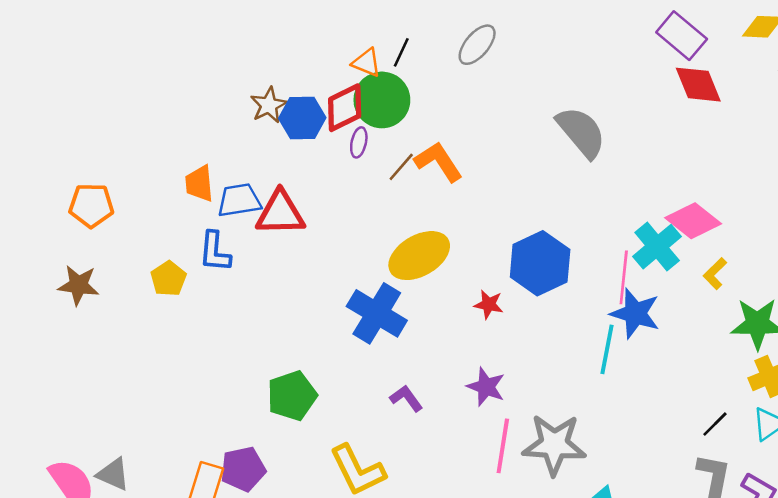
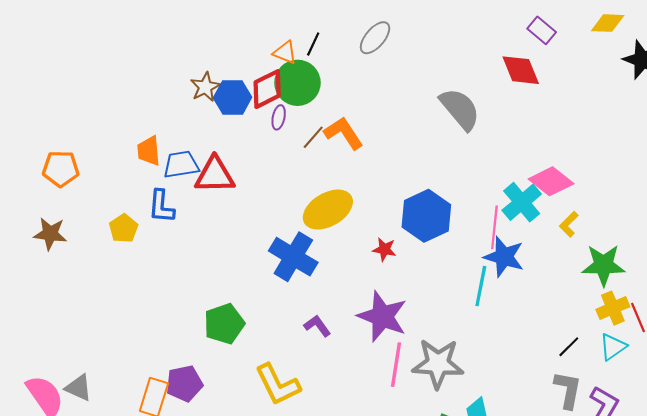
purple rectangle: (682, 36) -> (542, 30), size x0.7
red diamond: (698, 85) -> (521, 70), moved
purple star: (486, 387) -> (382, 316), size x1.6

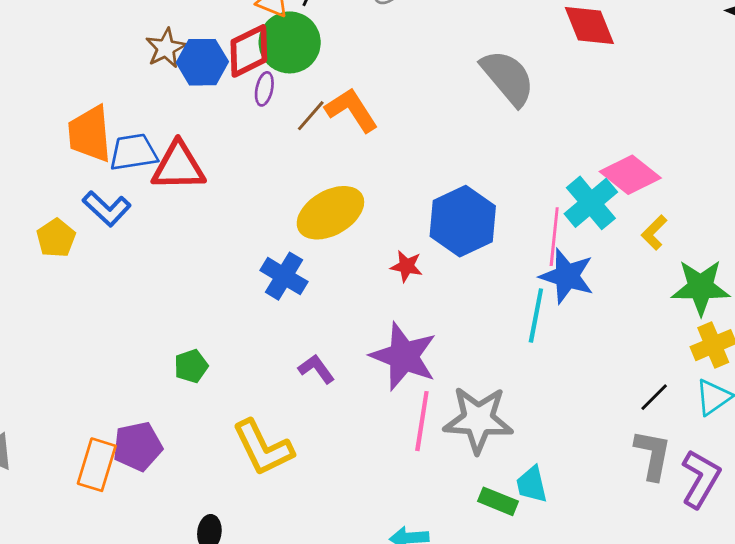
orange trapezoid: (149, 151) -> (90, 134), size x1.4
blue L-shape: (161, 206) -> (107, 209), turned -52
blue cross: (293, 257) -> (284, 276), size x0.7
green pentagon: (224, 324) -> (191, 366), size x0.6

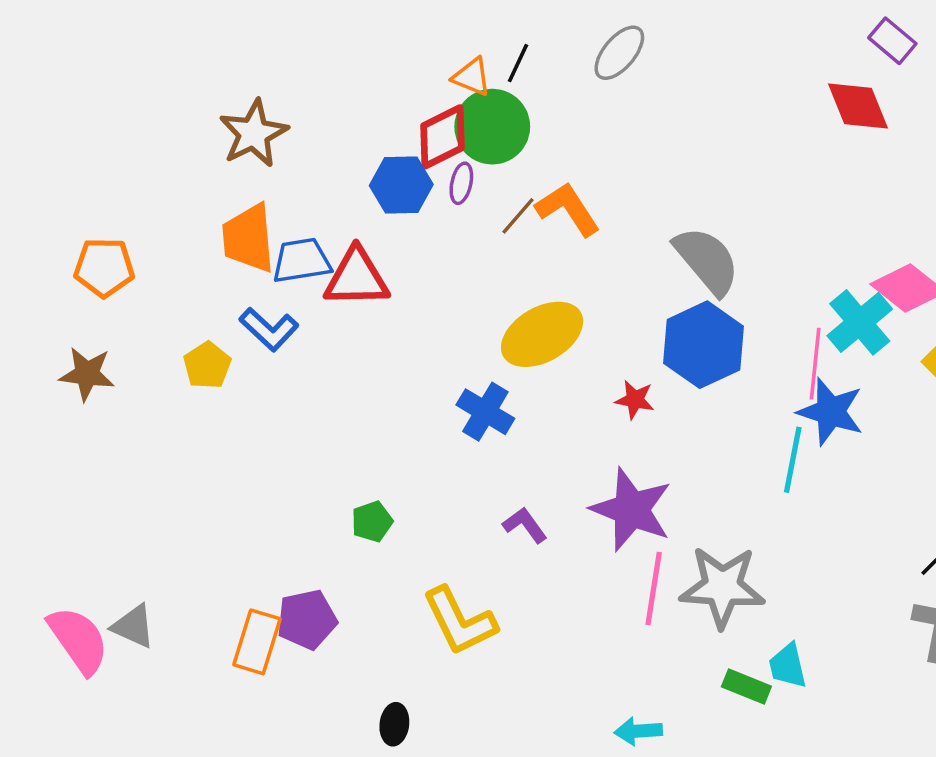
brown star: (166, 48) -> (254, 133), moved, size x1.4
blue hexagon: (202, 62) -> (401, 185), moved
gray semicircle: (508, 78) -> (707, 261), moved

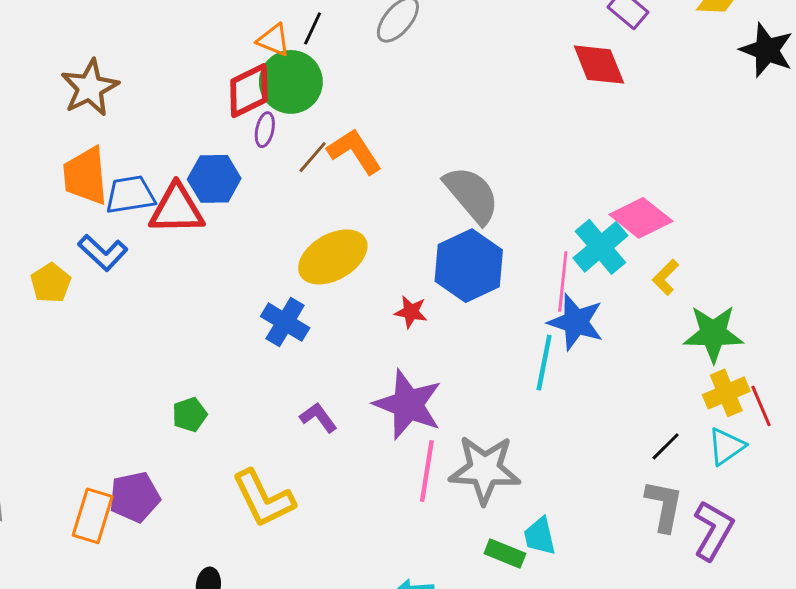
blue hexagon: (401, 185) -> (214, 179), moved

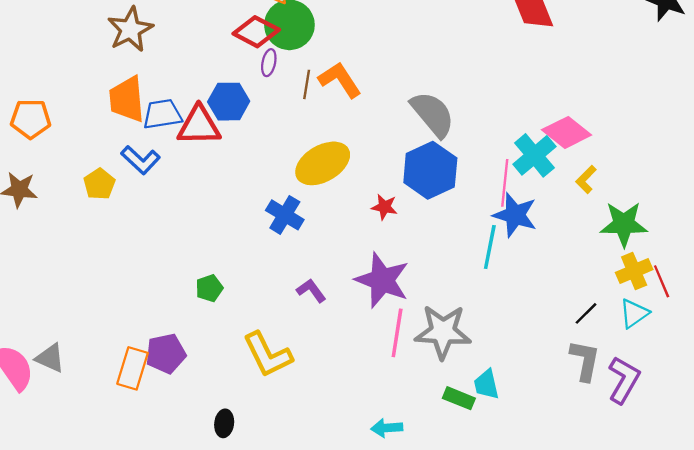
red diamond: (249, 91) -> (256, 32), turned 54
brown line: (313, 157) -> (307, 84), turned -32

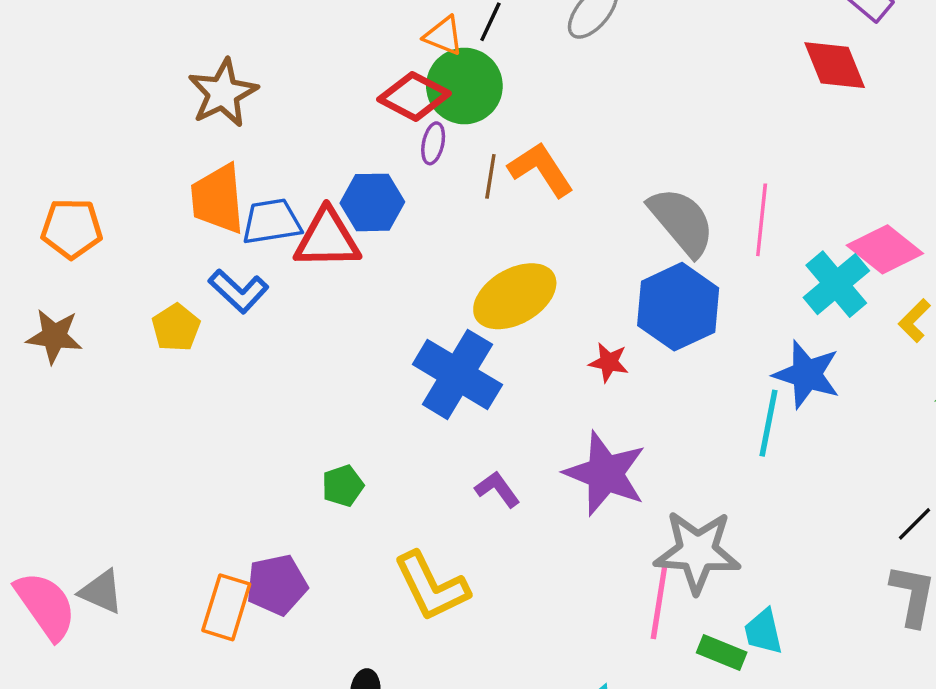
pink line: (505, 183) -> (762, 220), moved
blue cross: (285, 215) -> (457, 374), size x1.5
pink line: (397, 333) -> (659, 602), moved

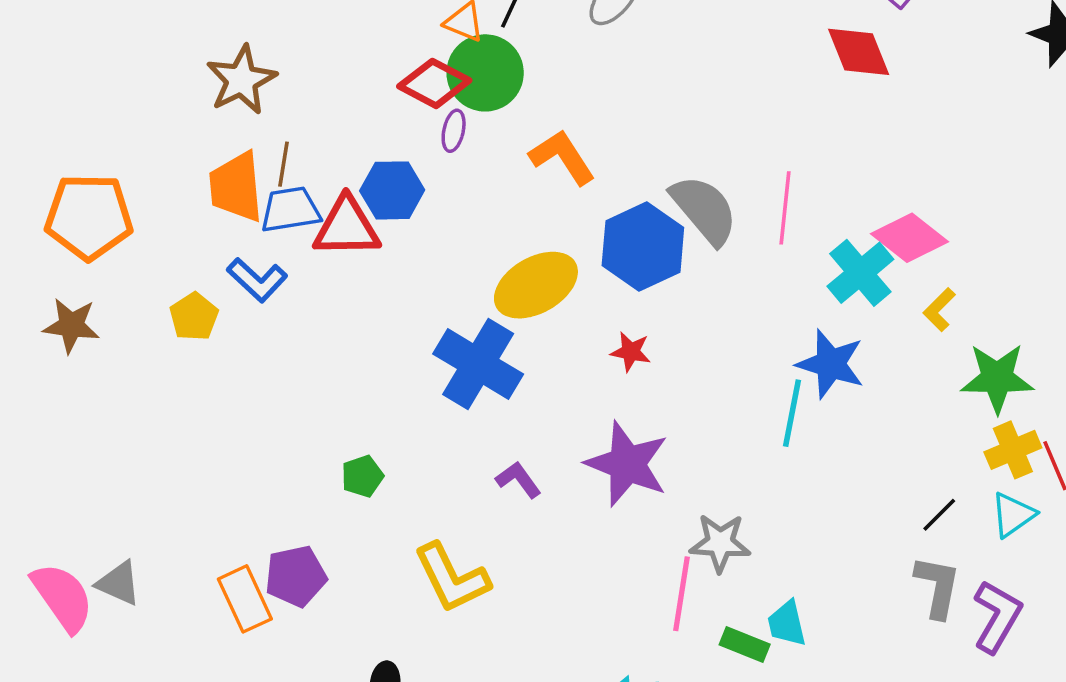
brown line: (490, 176) -> (283, 164), moved
orange pentagon: (72, 229) -> (89, 217), size x1.4
blue hexagon: (678, 307) -> (643, 247), moved
gray star: (697, 552) -> (720, 543), size x0.7
orange rectangle: (226, 607) -> (245, 599), turned -42

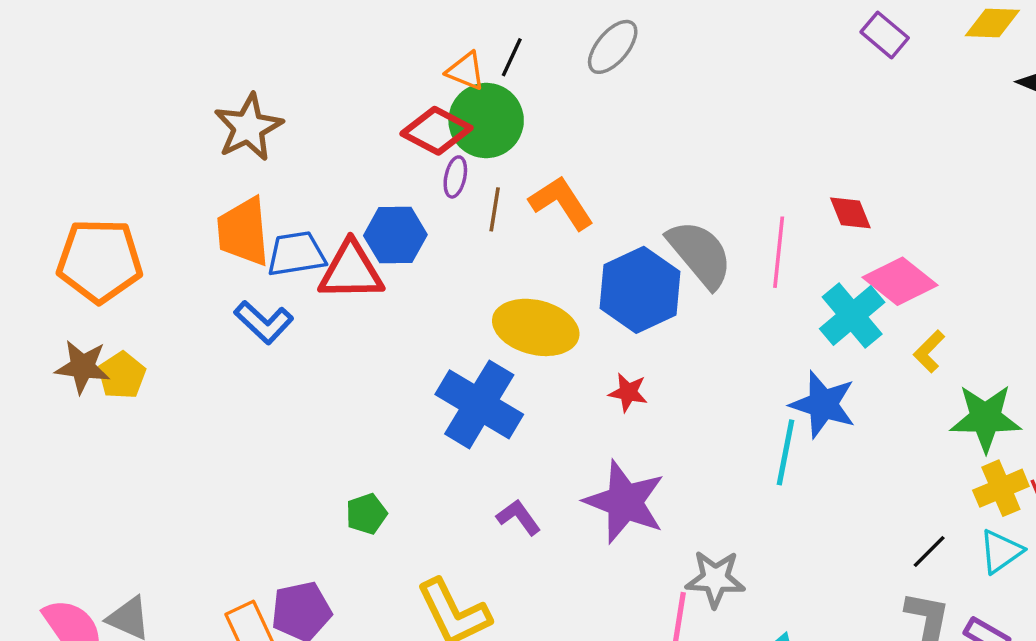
red diamond: (859, 52) -> (850, 213), moved, size x0.7
brown line: (283, 164) -> (495, 209), moved
yellow ellipse: (536, 285) -> (536, 327), turned 44
yellow pentagon: (194, 317) -> (122, 375), moved

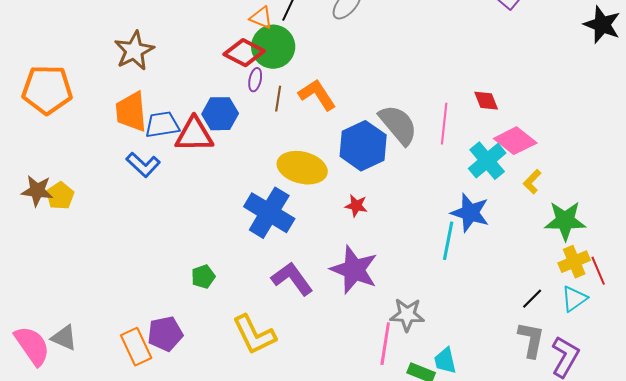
orange pentagon: (100, 261) -> (47, 90), moved
purple L-shape: (519, 517) -> (292, 279), size x1.6

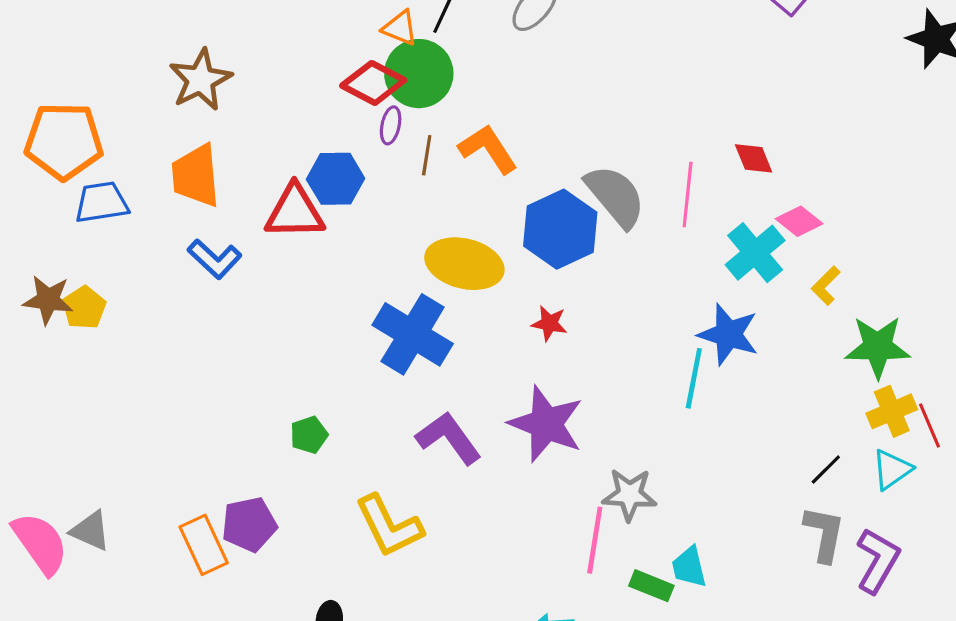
blue trapezoid: (162, 125) -> (101, 202), moved
pink diamond: (515, 141) -> (799, 221), size x0.7

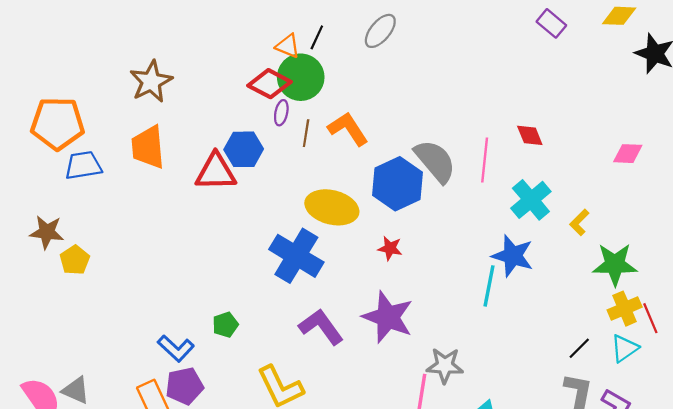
pink diamond: (799, 221) -> (628, 154), moved, turned -36
blue L-shape: (215, 259) -> (176, 348), moved
yellow pentagon: (84, 308) -> (75, 260), moved

